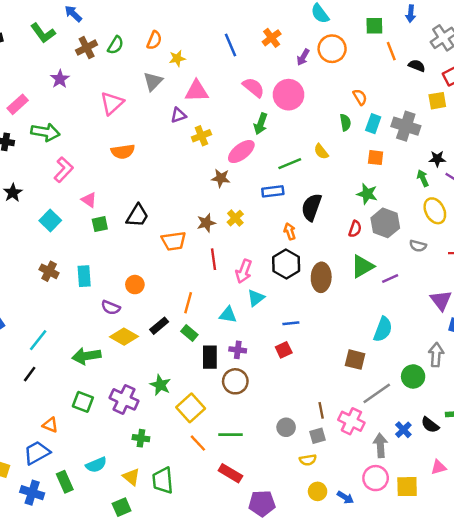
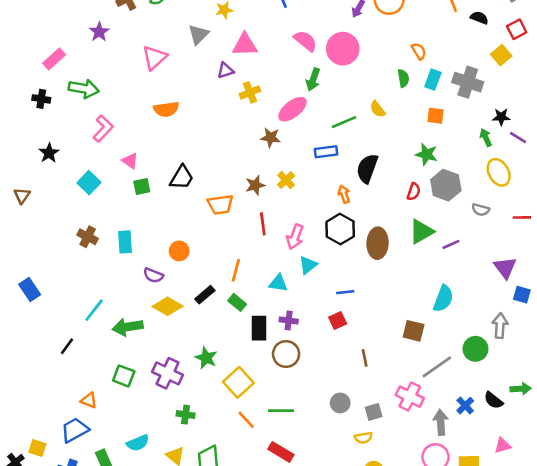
yellow square: (437, 101) -> (501, 55), turned -30
cyan line: (38, 340) -> (94, 310), moved
brown line: (321, 410) -> (365, 358), moved

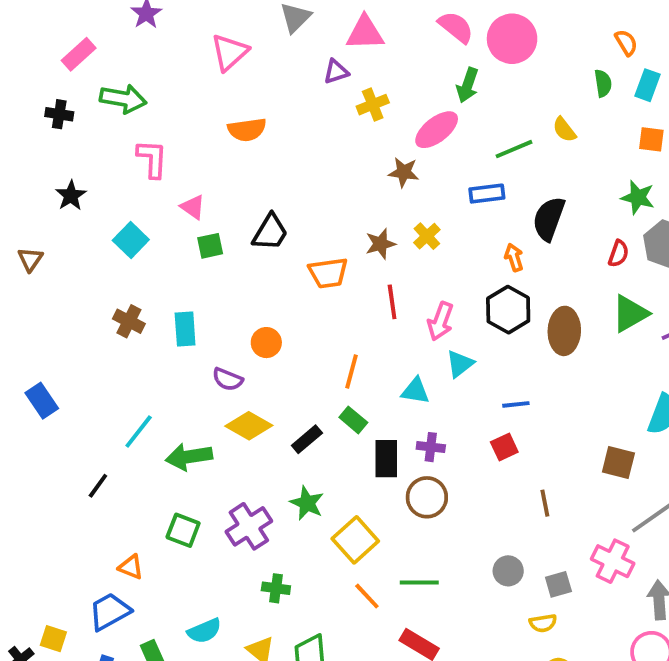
pink L-shape: (103, 129) -> (152, 159), turned -40
black rectangle: (205, 295) -> (307, 439), moved
purple cross: (168, 373) -> (249, 526), turned 32

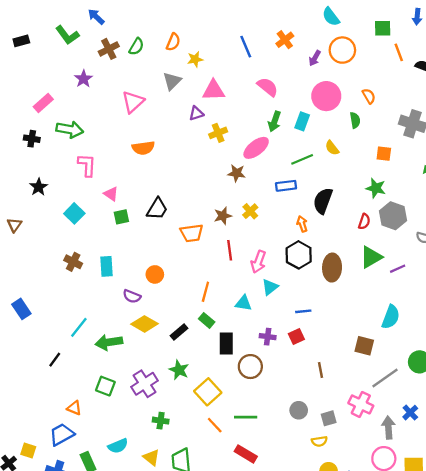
pink circle: (512, 39) -> (326, 96), moved
cyan rectangle: (647, 85) -> (302, 121), moved
purple cross: (431, 447) -> (268, 337), moved

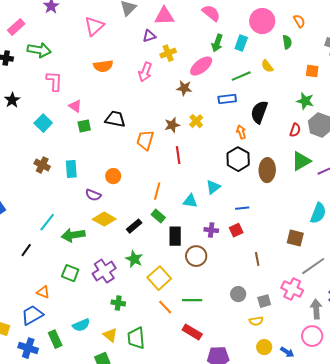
black trapezoid: (157, 209) -> (115, 119), turned -110
orange trapezoid: (192, 233) -> (145, 140), turned 115
pink arrow: (258, 262) -> (145, 72), moved

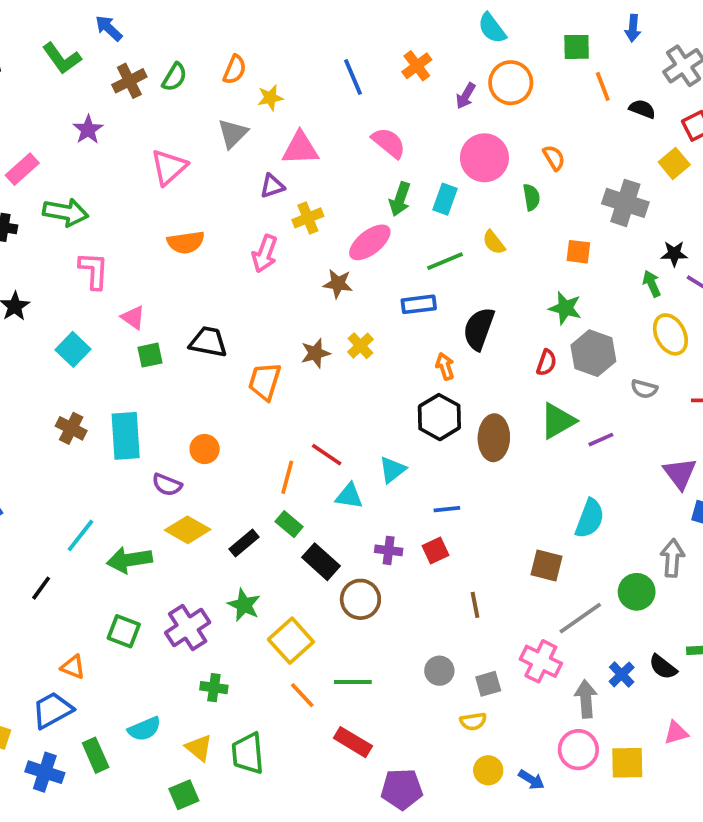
red line: (178, 155) -> (327, 455), moved, turned -48
cyan rectangle: (71, 169) -> (126, 436), size x1.4
black rectangle: (175, 236) -> (321, 562), turned -48

